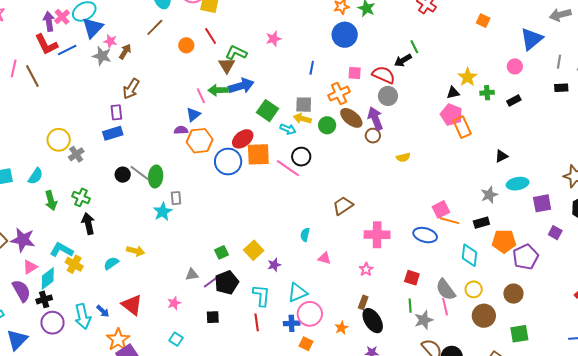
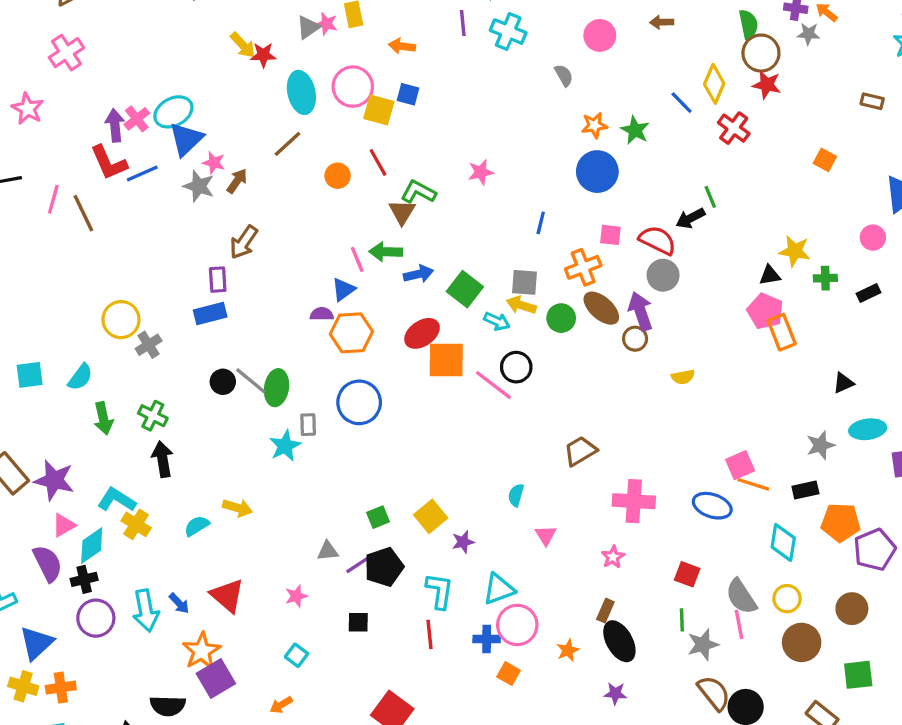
yellow star: (468, 77) -> (795, 251), turned -30
blue arrow: (241, 86) -> (418, 274), moved, size x0.7
blue circle: (228, 162) -> (359, 402), moved
pink triangle: (324, 258) -> (546, 535), turned 40

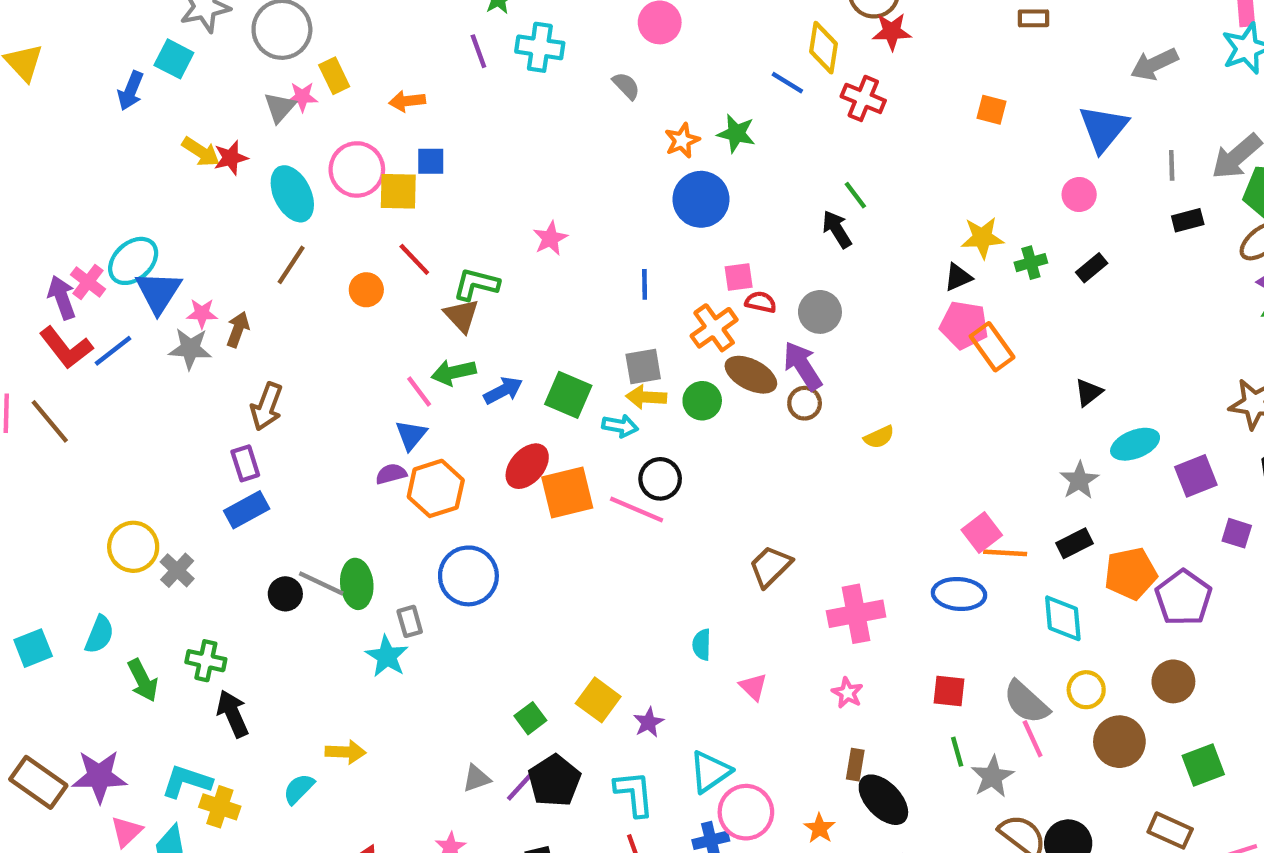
black arrow: (691, 218) -> (837, 229), turned 100
red semicircle: (658, 240) -> (761, 302), moved, size x0.6

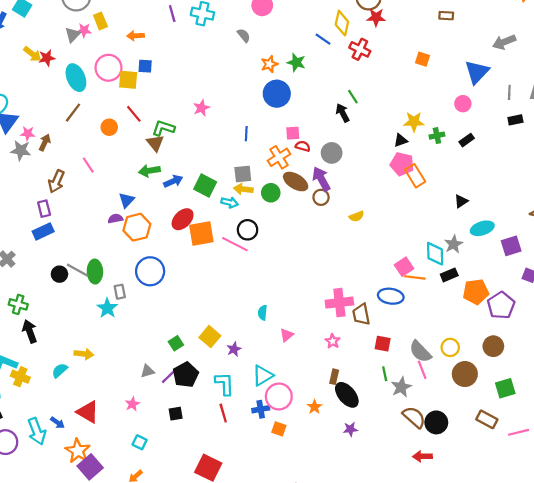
pink line: (419, 392) -> (88, 165), moved
brown trapezoid: (770, 566) -> (361, 314), moved, turned -60
cyan diamond: (1063, 618) -> (435, 254), moved
pink triangle: (753, 687) -> (287, 335), turned 32

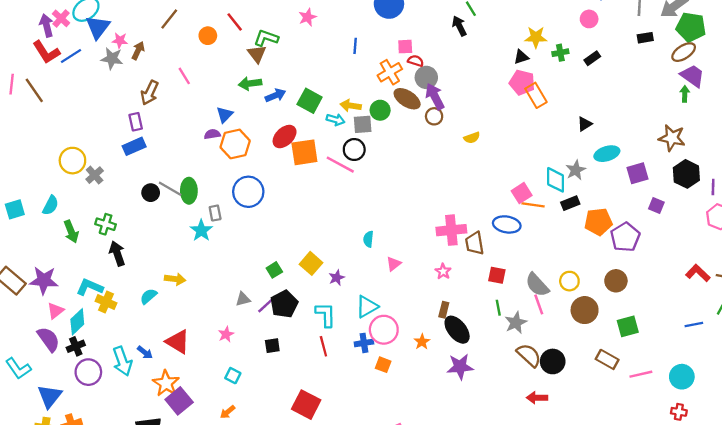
gray circle: (332, 153) -> (426, 77), moved
gray square: (243, 174) -> (363, 124), moved
purple star: (350, 429) -> (460, 367), size x1.6

